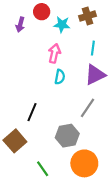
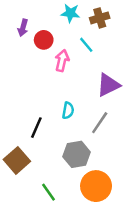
red circle: (42, 12) -> (44, 40), moved
cyan star: (62, 25) -> (70, 13), moved
cyan line: (93, 48) -> (86, 45), moved, turned -48
cyan semicircle: (60, 77) -> (68, 111), moved

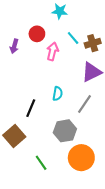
brown cross: (100, 18) -> (93, 43), moved
purple arrow: (23, 28) -> (14, 46), moved

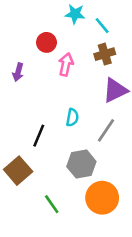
cyan line: (73, 38) -> (102, 26), moved
brown cross: (93, 43) -> (105, 54), moved
purple arrow: (14, 46) -> (18, 72), moved

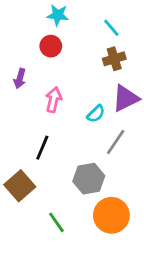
cyan star: (75, 14) -> (58, 15), moved
pink arrow: (66, 64) -> (54, 100), moved
cyan semicircle: (72, 117) -> (96, 114), moved, turned 36

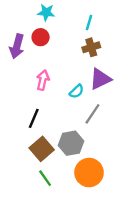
cyan line: (111, 28) -> (89, 23), turned 56
purple arrow: (20, 79) -> (17, 46), moved, size x1.5
brown square: (20, 186) -> (42, 149), moved

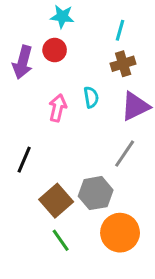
cyan semicircle: (77, 91) -> (91, 97), moved, turned -56
black line: (34, 118) -> (24, 160), moved

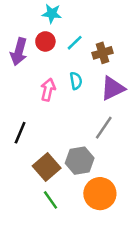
cyan line: (120, 30) -> (75, 43), moved, turned 30

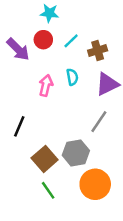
purple arrow: (19, 52) -> (18, 49), turned -60

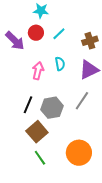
brown cross: (98, 50) -> (90, 41), moved
black line: (19, 126) -> (28, 105), moved
gray hexagon: (76, 153) -> (52, 108), moved

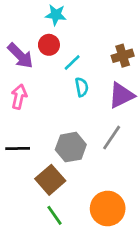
cyan line: (59, 34) -> (72, 63), moved
pink arrow: (38, 71) -> (19, 97), moved
black line: (28, 105) -> (18, 148), moved, turned 66

